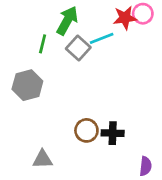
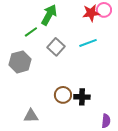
cyan line: (102, 38) -> (88, 43), moved
green line: (43, 44) -> (31, 32), turned 40
gray square: (78, 48) -> (56, 47), moved

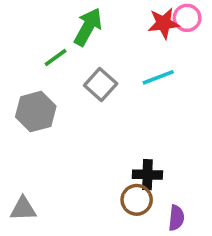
brown circle: (63, 95) -> (137, 200), moved
gray triangle: (31, 116) -> (23, 209), moved
purple semicircle: (106, 121) -> (176, 218), moved

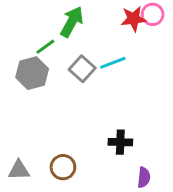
cyan line: (158, 77) -> (113, 63), moved
gray hexagon: (36, 112) -> (32, 73), moved
brown circle: (137, 200) -> (63, 167), moved

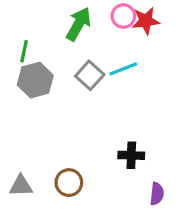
pink circle: (153, 14) -> (123, 16), moved
green line: (45, 47) -> (24, 51), moved, turned -42

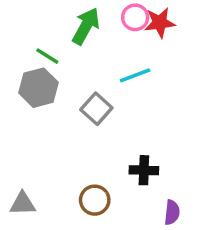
green line: (24, 51) -> (47, 56), moved, turned -70
gray square: (90, 75) -> (96, 109), moved
brown circle: (69, 183) -> (95, 200), moved

